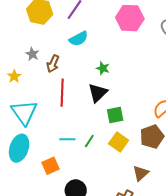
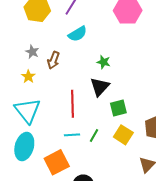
yellow star: (14, 76) -> (28, 77), moved
red line: (62, 93) -> (73, 104), moved
orange square: (51, 166) -> (57, 162), size x1.4

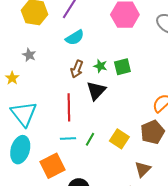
brown arrow: (53, 60) -> (77, 69), moved
yellow star: (28, 77) -> (12, 78), moved
green square: (118, 108) -> (122, 67), moved

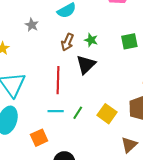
gray star: (29, 55) -> (32, 25), moved
green square: (122, 67) -> (129, 41), moved
orange square: (52, 166) -> (39, 138), size x0.7

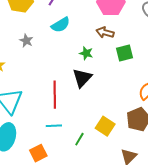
brown arrow: (67, 42) -> (105, 32), moved, turned 84
green line: (78, 113) -> (79, 139), moved

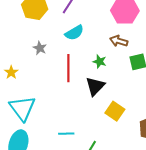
red line: (55, 95) -> (68, 68), moved
yellow square: (105, 126) -> (115, 111), moved

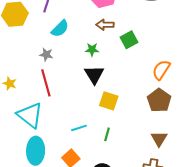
gray star: (40, 48) -> (46, 55), moved
red line: (68, 68) -> (46, 83), moved
yellow square: (115, 111) -> (109, 101), moved

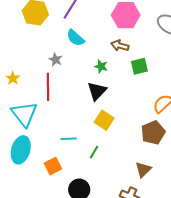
cyan semicircle: (60, 29) -> (75, 38), turned 72

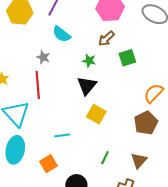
brown arrow: (120, 46) -> (106, 39), turned -54
green line: (94, 152) -> (105, 158), moved

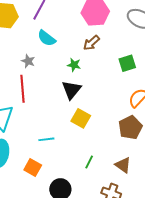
green square: (127, 58) -> (127, 63), moved
brown triangle: (139, 161) -> (123, 165), turned -36
orange square: (49, 164) -> (33, 168), turned -30

